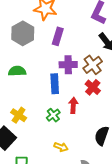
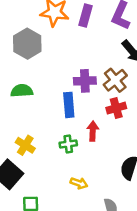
purple rectangle: (58, 36) -> (85, 15), moved
red cross: (93, 87) -> (116, 108), turned 35
green cross: (53, 115) -> (68, 144), turned 32

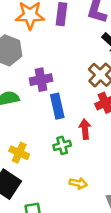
purple cross: (85, 81) -> (41, 80), moved

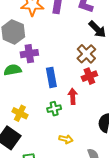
purple cross: (41, 80) -> (29, 54), moved

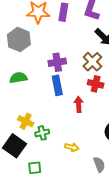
purple cross: (29, 54) -> (57, 62), moved
red cross: (89, 76) -> (96, 84), turned 35
green cross: (54, 109) -> (42, 133), moved

